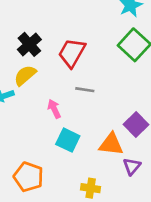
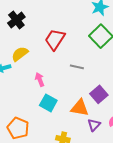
black cross: (29, 44) -> (16, 20), moved
gray line: (85, 90) -> (77, 67), moved

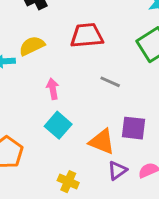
red trapezoid: (55, 39) -> (87, 35), turned 40
purple square: (99, 94) -> (134, 128), turned 36

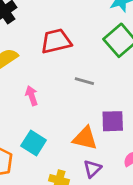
cyan square: (58, 125) -> (34, 143), moved
purple triangle: (117, 170) -> (92, 169), moved

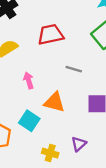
orange triangle: (85, 138) -> (54, 102), moved

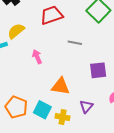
orange triangle: (54, 102) -> (61, 86), moved
cyan square: (29, 121) -> (42, 110), moved

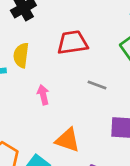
yellow semicircle: (16, 31) -> (21, 55), turned -54

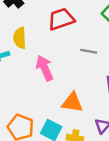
pink arrow: (43, 95) -> (45, 68), size x1.5

